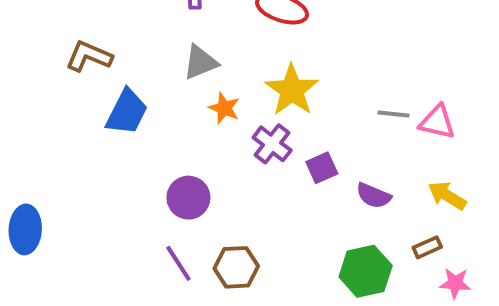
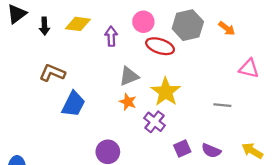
gray triangle: (200, 62) -> (129, 76), moved
pink triangle: (437, 122) -> (249, 68), moved
purple square: (322, 168) -> (182, 148), moved

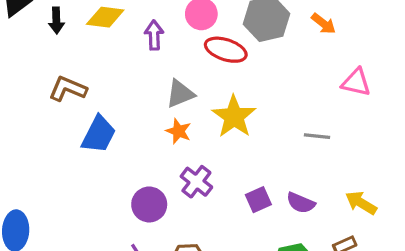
purple cross: (154, 122) -> (196, 182), moved

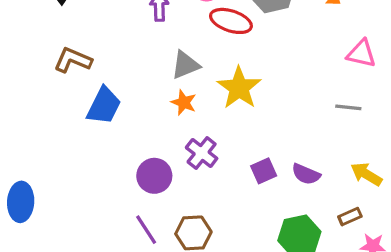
gray line: (317, 136) -> (348, 107), moved

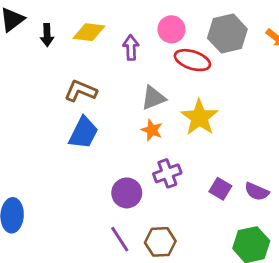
brown L-shape: (73, 60) -> (81, 91), moved
purple cross: (202, 153) -> (167, 173), turned 32
purple square: (264, 171) -> (220, 189), turned -35

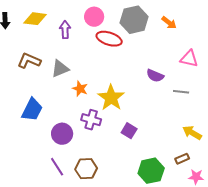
gray triangle: (153, 98) -> (60, 69), moved
yellow star: (199, 117) -> (111, 98), moved
blue trapezoid: (83, 133) -> (32, 110), moved
purple cross: (167, 173) -> (91, 120), turned 36
purple semicircle: (257, 192) -> (155, 76), moved

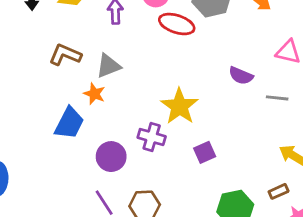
orange star: (80, 89) -> (94, 94), moved
purple square: (129, 131) -> (205, 152), turned 35

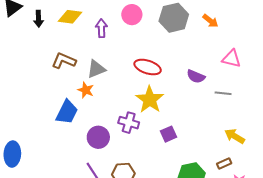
red ellipse: (177, 24) -> (148, 67), moved

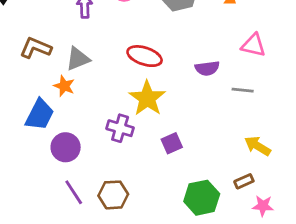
purple semicircle: (196, 76) -> (207, 68), turned -30
purple circle: (98, 137) -> (66, 147), moved

